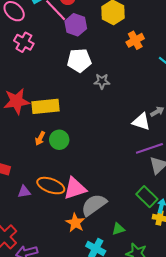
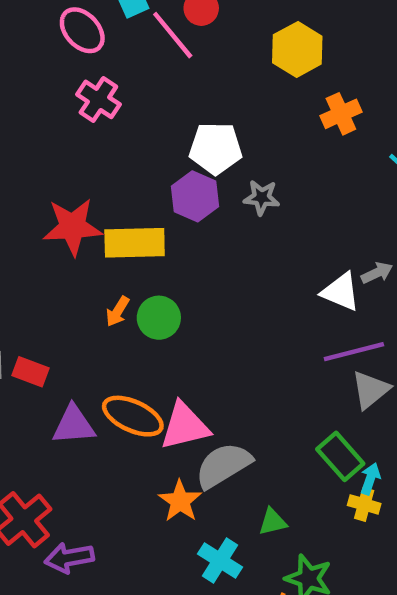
purple hexagon: (76, 25) -> (195, 196), moved
purple triangle: (24, 192) -> (74, 425), size x1.5

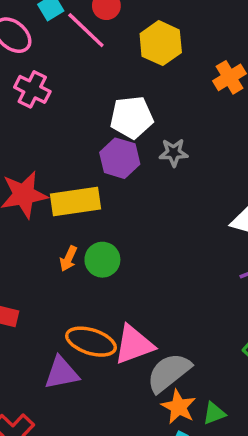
yellow hexagon: (297, 49) -> (161, 43), moved
purple triangle: (74, 425) -> (61, 373), moved
orange star: (180, 501) -> (179, 407), moved

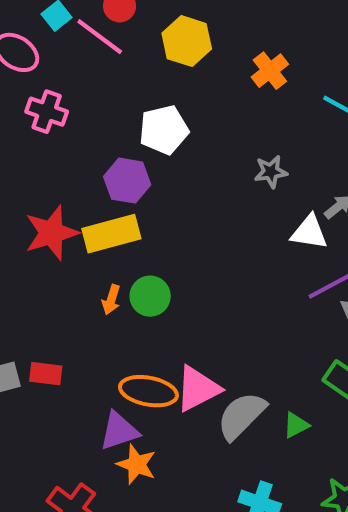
gray star: (174, 153) -> (271, 172), moved
purple hexagon: (120, 158) -> (127, 181), moved
orange star: (179, 407) -> (137, 464), moved
green triangle: (214, 413) -> (296, 425), moved

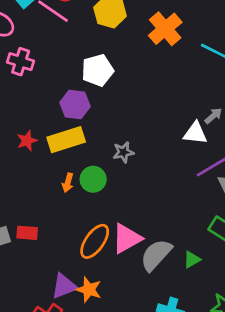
orange cross: (270, 71) -> (165, 29), size x1.4
gray star: (271, 172) -> (123, 152), moved
red star: (51, 233) -> (27, 141), size x0.6
orange ellipse: (148, 391) -> (95, 241), turned -63
purple triangle: (119, 431) -> (64, 286), moved

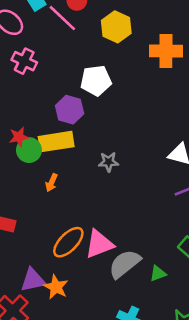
orange cross: (165, 29) -> (166, 51), turned 32
green circle: (93, 179) -> (29, 150), moved

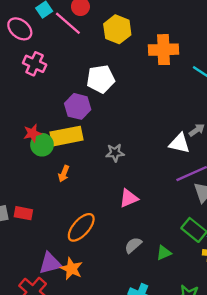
pink triangle: (99, 244) -> (129, 198), moved, size x0.7
gray semicircle: (125, 264) -> (133, 245), size x0.6

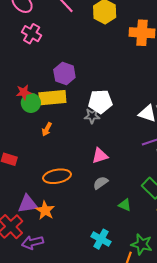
white pentagon: (101, 79) -> (100, 102), moved
orange ellipse: (81, 227) -> (57, 176), turned 32
gray semicircle: (133, 245) -> (101, 183), moved
green triangle: (164, 253) -> (125, 205), turned 40

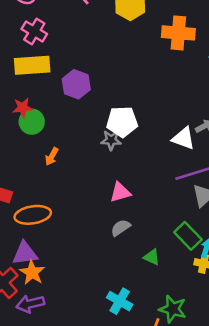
yellow rectangle: (52, 98) -> (32, 65), moved
orange ellipse: (57, 176) -> (33, 215), moved
orange star: (45, 210) -> (32, 272), moved

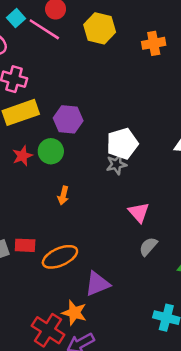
orange cross: (178, 33) -> (154, 43), size x0.7
green circle: (32, 122) -> (51, 151), moved
pink triangle: (120, 192) -> (139, 212), turned -40
purple triangle: (25, 253) -> (97, 284), moved

